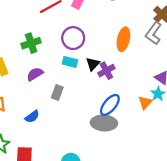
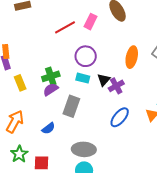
green cross: (31, 43) -> (51, 76), moved
gray rectangle: (57, 93) -> (71, 106), size x1.5
gray ellipse: (104, 123) -> (84, 149), moved

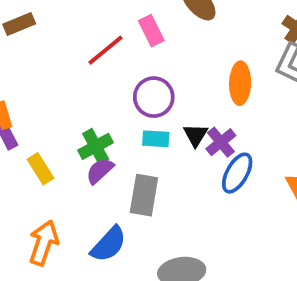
pink rectangle: (91, 22) -> (151, 31), turned -42
blue ellipse: (120, 117) -> (237, 173), moved
blue semicircle: (48, 128) -> (109, 244), size x1.5

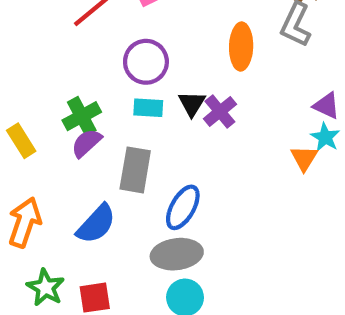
blue ellipse: (237, 173) -> (183, 207), moved

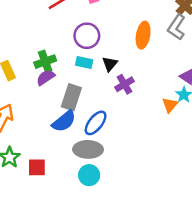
purple cross: (220, 111) -> (125, 84), moved
blue semicircle: (96, 224) -> (64, 121), moved

